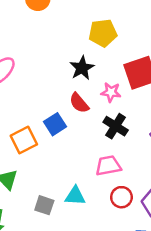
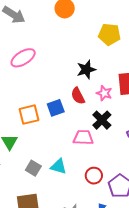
yellow pentagon: (103, 33) -> (109, 34), moved
pink trapezoid: (108, 166) -> (83, 137), moved

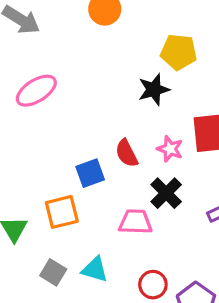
black star: (86, 69) -> (154, 90), moved
orange square: (29, 115) -> (62, 212), moved

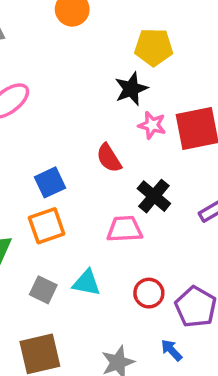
pink star: (170, 149) -> (152, 125), moved
blue square: (90, 173) -> (50, 182), moved

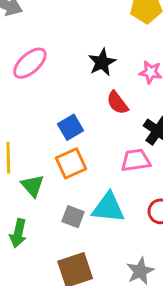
black star: (131, 89) -> (102, 62), moved
cyan triangle: (87, 283) -> (108, 208), size x1.4

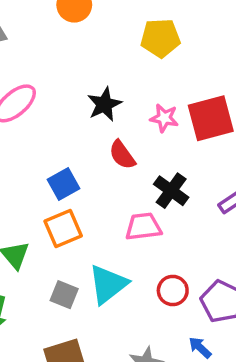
cyan triangle: (108, 208) -> (108, 284), turned -45

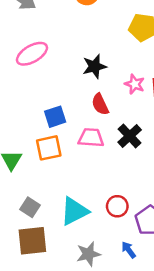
pink trapezoid: (143, 227) -> (91, 138), moved
cyan triangle: (108, 284) -> (74, 211), moved
gray square: (64, 295) -> (30, 207), moved

